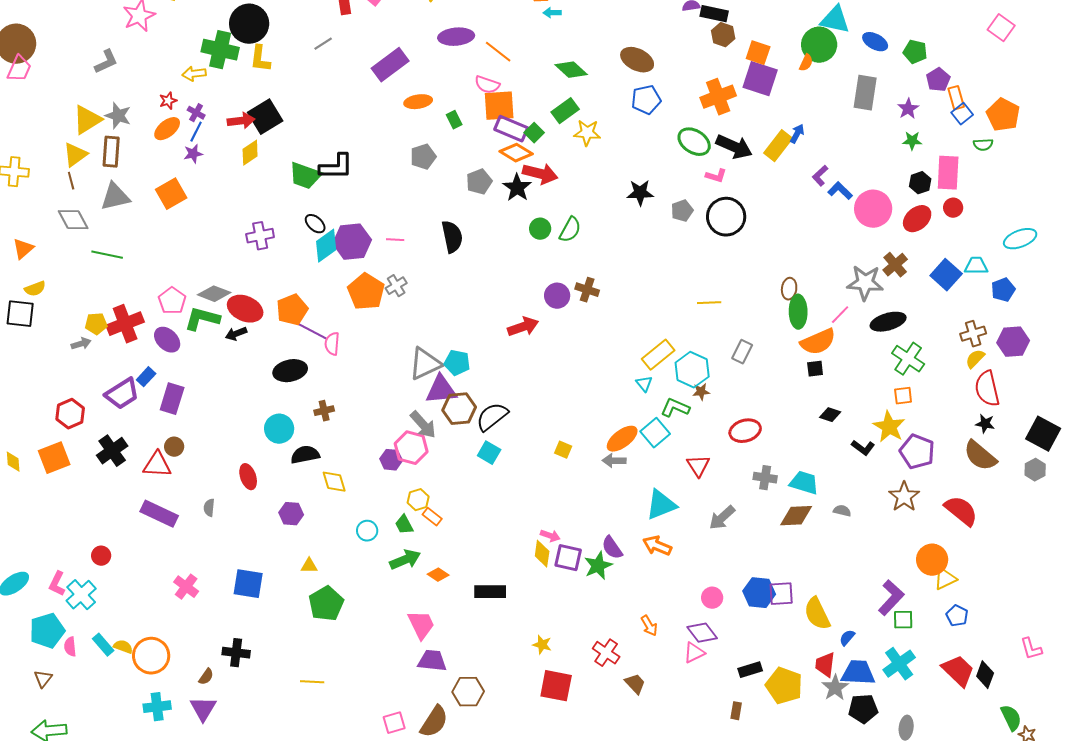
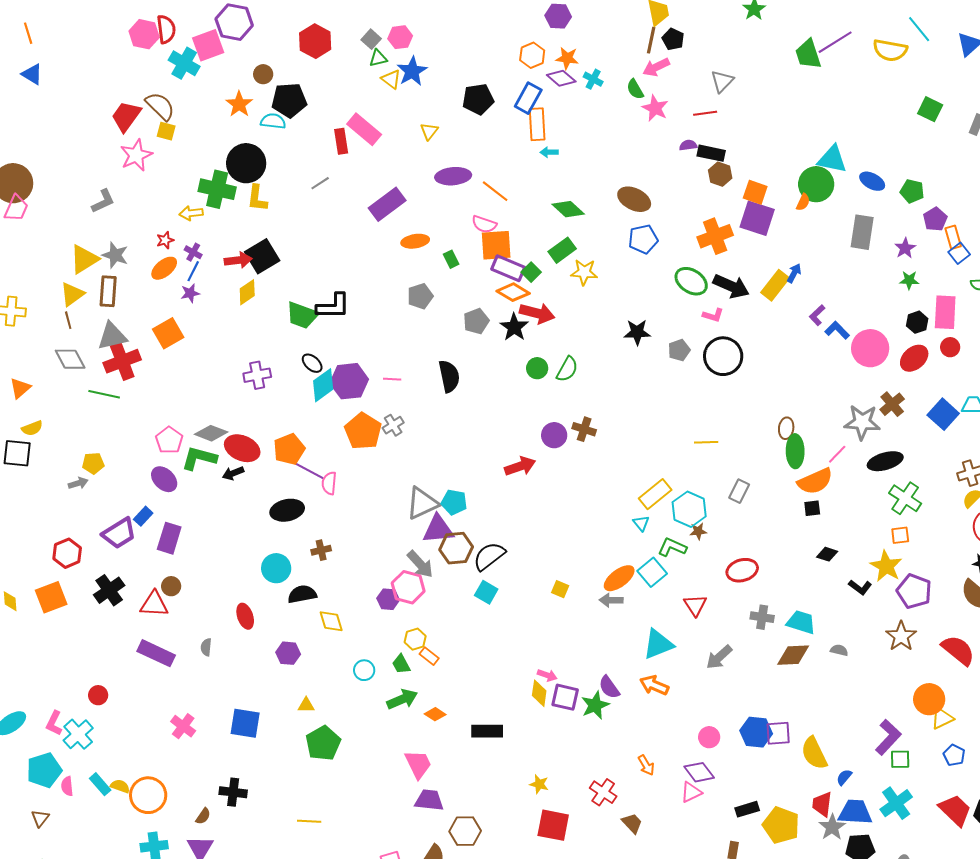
red cross: (125, 324) -> (122, 361), moved

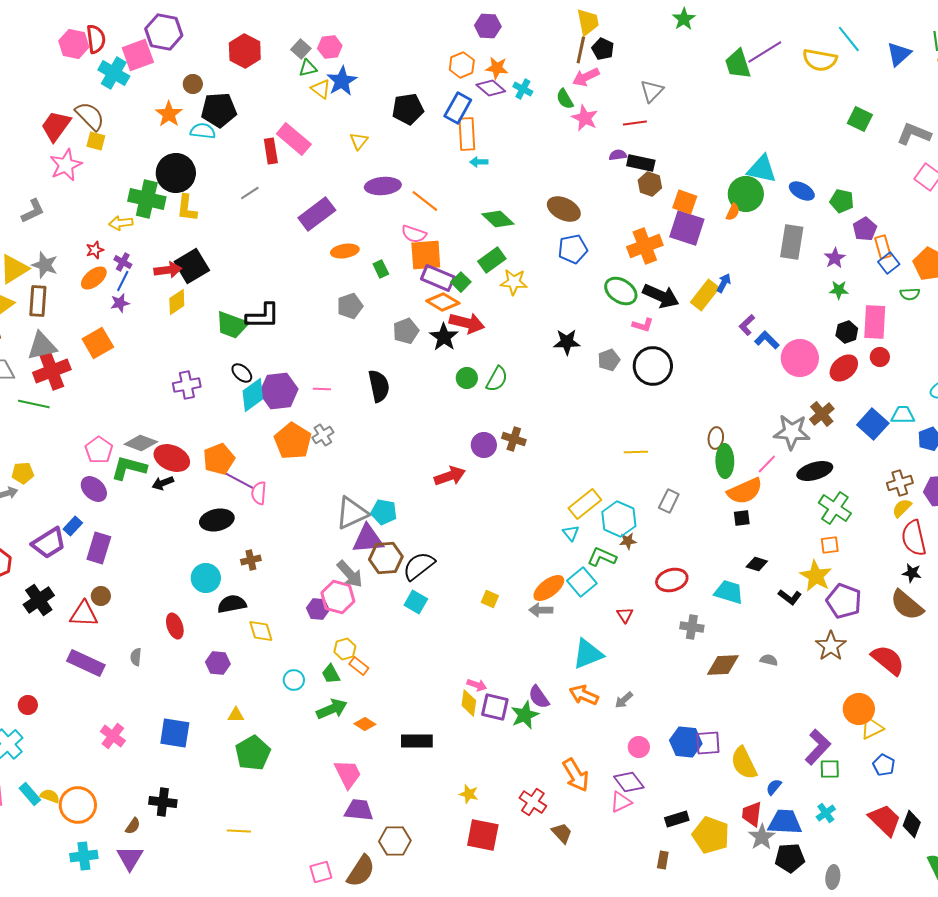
red triangle: (695, 605) -> (625, 615), size x0.7
cyan trapezoid: (801, 622) -> (729, 592), moved
gray arrow: (719, 657) -> (624, 700), moved, size x0.7
orange arrow: (646, 765) -> (576, 775), size x1.6
cyan cross: (896, 803) -> (826, 813), size x0.6

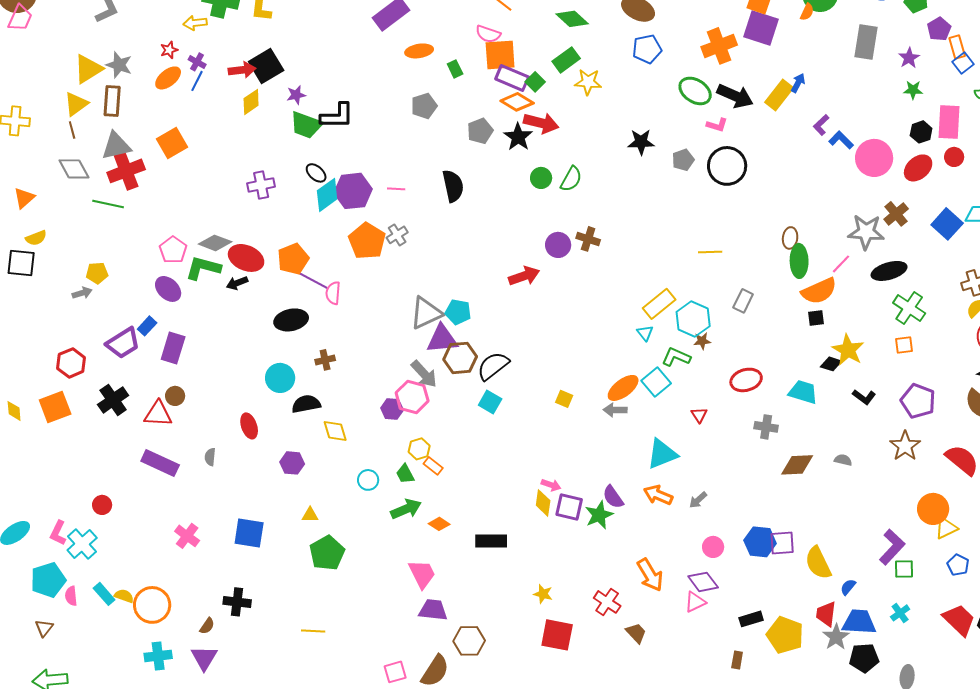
purple star: (120, 303) -> (296, 95), moved
yellow star: (816, 576) -> (848, 350), moved

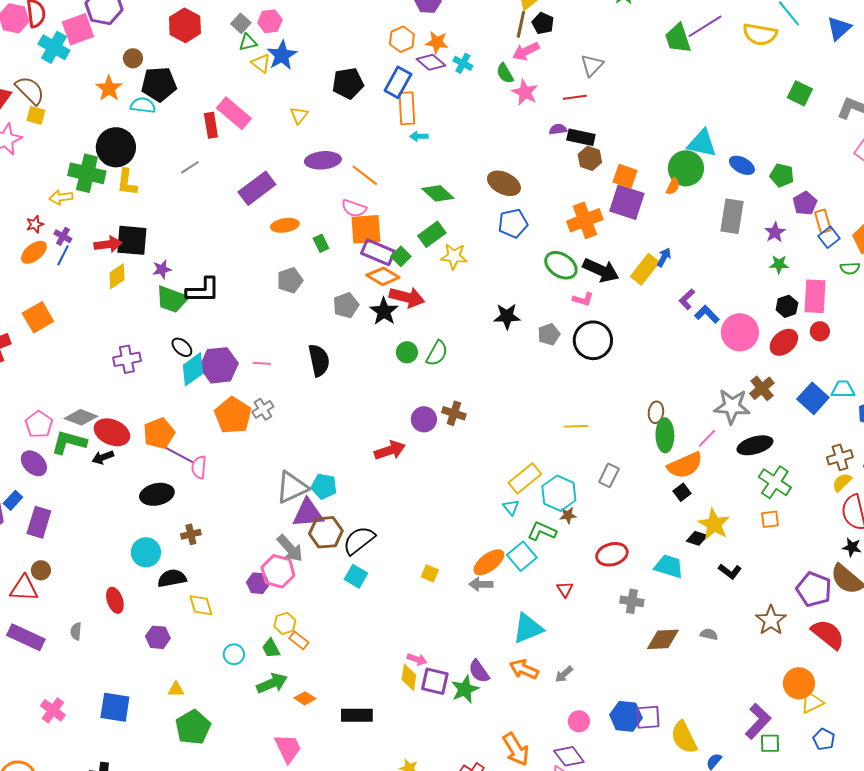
black square: (266, 66) -> (132, 240), turned 36
black square: (816, 318) -> (682, 492), turned -30
purple pentagon: (918, 401) -> (814, 589), moved

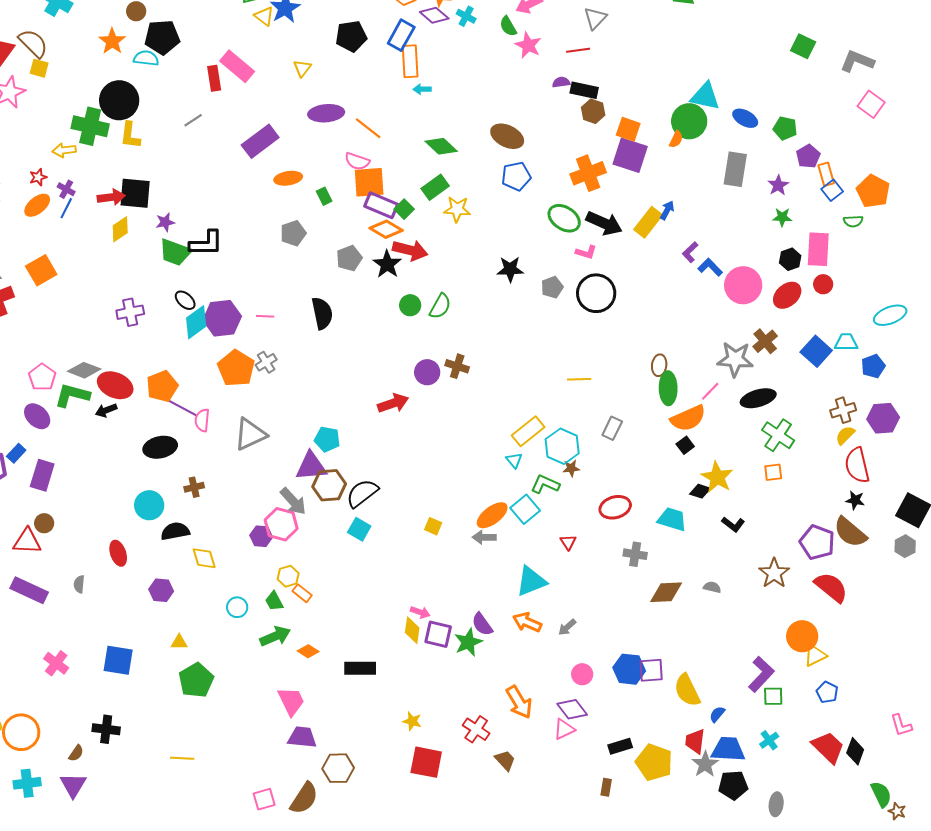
gray triangle: (292, 487) -> (250, 434), moved

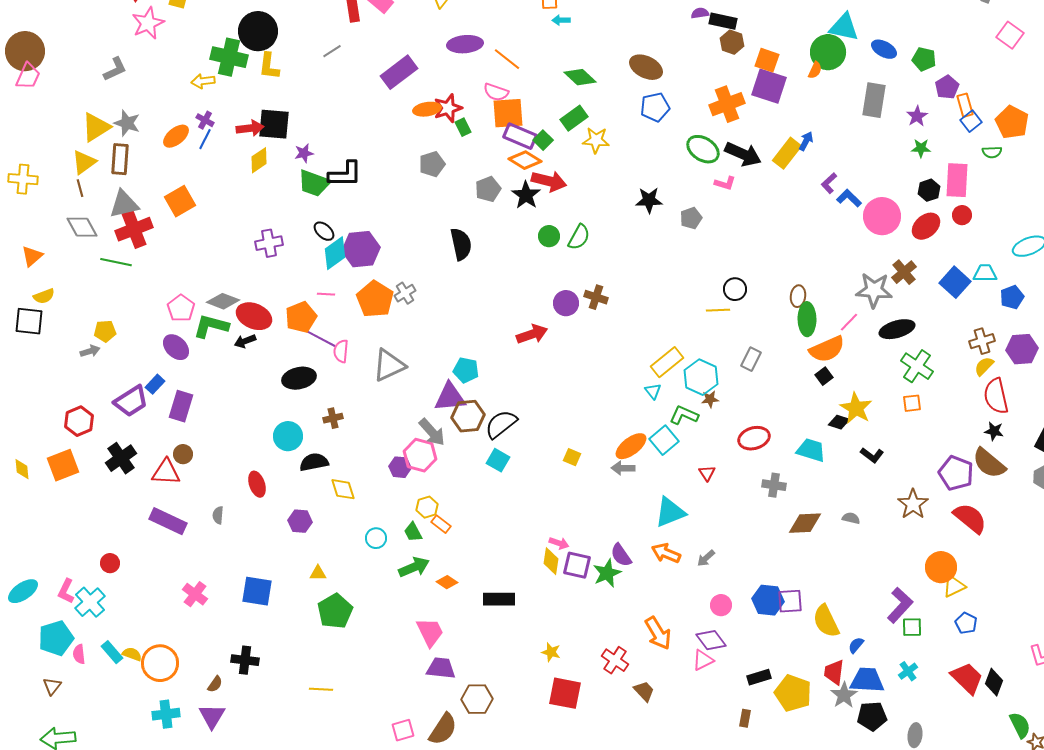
red star: (38, 177) -> (448, 108), moved, size x1.6
black circle: (596, 293) -> (735, 289), moved, size x0.6
pink line: (265, 316) -> (326, 294), moved

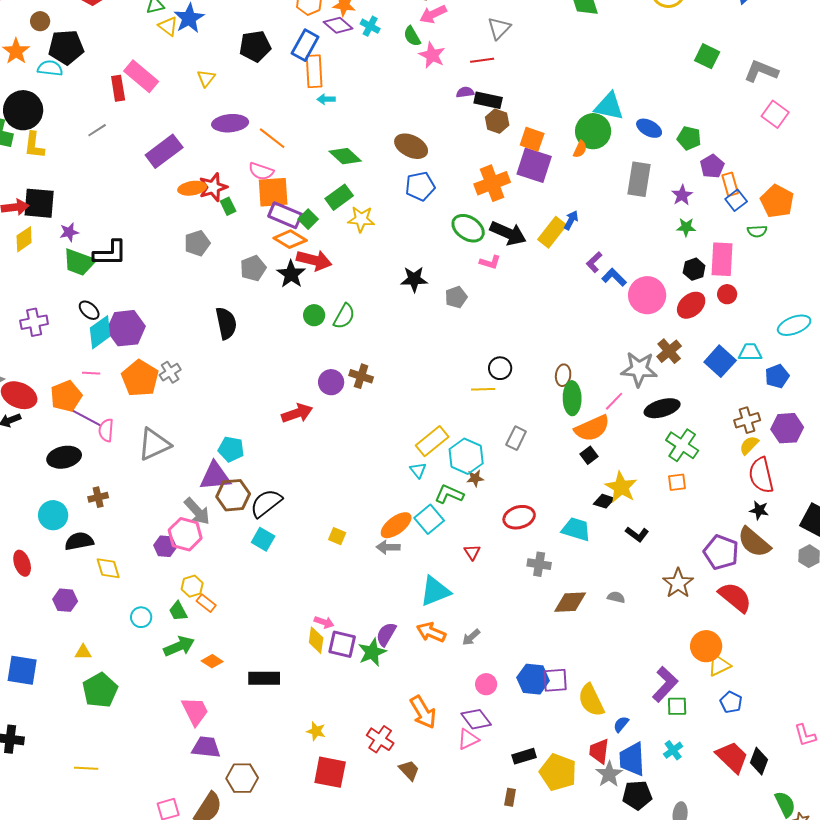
purple semicircle: (621, 555) -> (386, 634), turned 65
blue trapezoid: (867, 680) -> (632, 759), turned -96

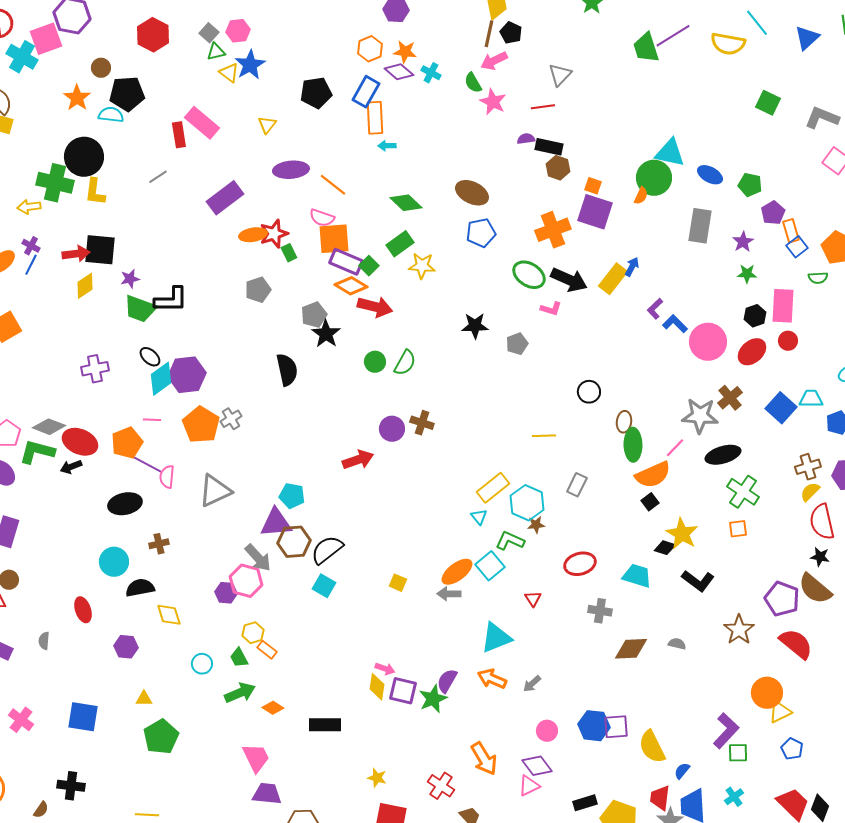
orange square: (532, 139) -> (593, 186), size x0.7
black star: (291, 274) -> (326, 334), moved
black circle: (500, 368) -> (589, 392), moved
black L-shape: (637, 534) -> (698, 581), size x1.4

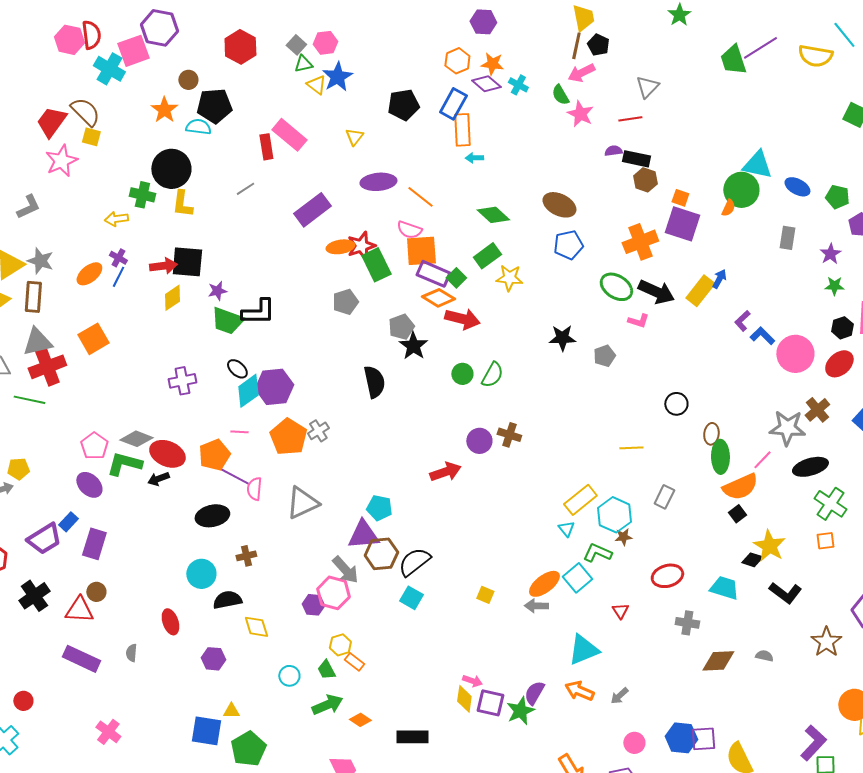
green cross: (55, 183) -> (142, 195), size x0.7
gray rectangle: (700, 226) -> (787, 238), size x0.7
green rectangle: (289, 253) -> (376, 265), size x1.8
blue square: (83, 717) -> (206, 731), moved

